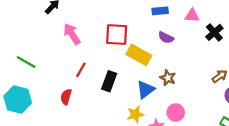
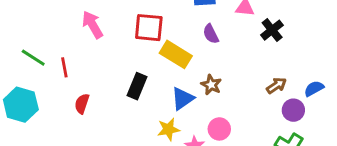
purple semicircle: (166, 38) -> (211, 34), turned 35
red line: (81, 70) -> (64, 67), moved, turned -42

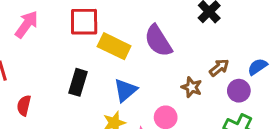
pink arrow: (92, 25) -> (27, 24), turned 72
purple semicircle: (211, 34) -> (158, 41), moved, size x1.6
brown star: (211, 85) -> (192, 87), moved

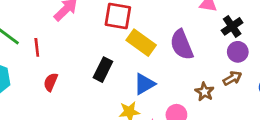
purple circle: (239, 91) -> (238, 52), moved

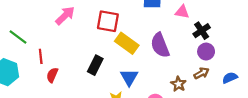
red line: (37, 47) -> (41, 56), moved
blue triangle: (144, 84) -> (129, 77), turned -30

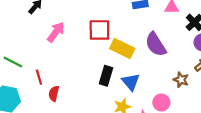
black rectangle: (95, 65) -> (106, 76), moved

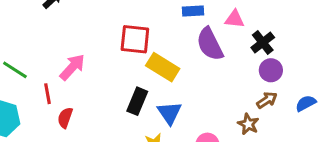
pink arrow: (56, 32) -> (72, 67), moved
purple semicircle: (156, 44) -> (210, 44), moved
brown star: (181, 80) -> (248, 124), moved

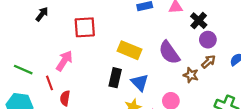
red square: (135, 39) -> (85, 27), moved
purple semicircle: (210, 44) -> (169, 53), moved
brown star: (248, 124) -> (191, 75), moved

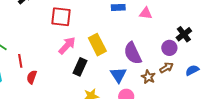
black cross: (199, 21) -> (184, 34), moved
yellow rectangle: (129, 50) -> (97, 45), turned 30
pink arrow: (64, 61) -> (67, 46), moved
blue triangle: (140, 82) -> (118, 75), moved

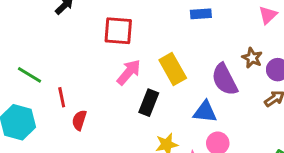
pink triangle: (146, 13) -> (268, 15), moved, turned -48
blue triangle: (118, 75) -> (205, 112), turned -48
brown star: (148, 77) -> (252, 58), moved

